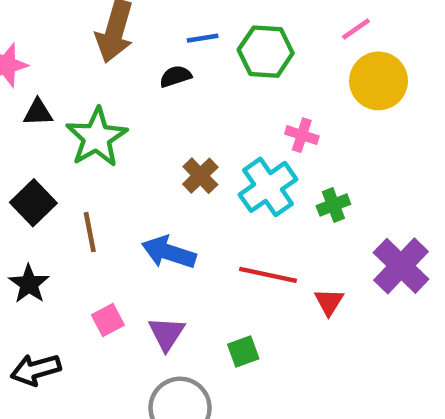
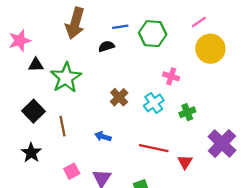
cyan cross: (268, 187) -> (154, 103), size x0.7
blue arrow: (169, 252) -> (103, 136), size x0.6

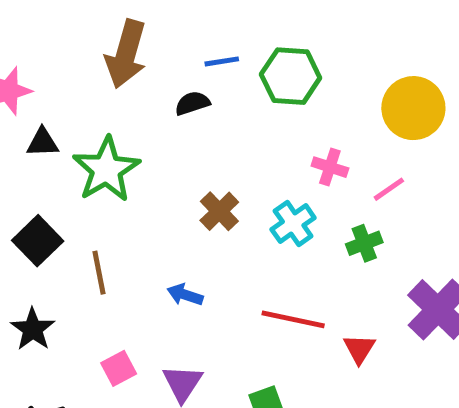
pink line: (199, 22) -> (389, 189), moved

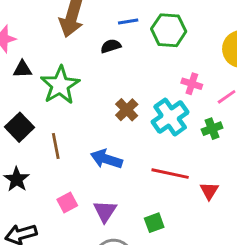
cyan cross: (293, 224) -> (170, 117), size x1.4
blue arrow: (185, 295) -> (106, 159), size x1.5

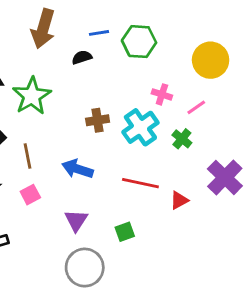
brown cross: (127, 110) -> (98, 120), turned 35
green cross: (212, 129) -> (182, 139), turned -30
red triangle: (209, 191) -> (179, 200), turned 30
pink square: (67, 202) -> (30, 195), moved

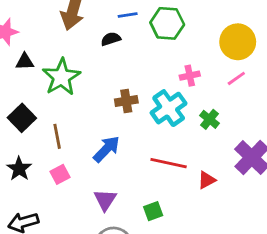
pink cross: (162, 94) -> (190, 76), turned -30
pink line: (196, 107) -> (236, 78), moved
blue arrow: (78, 169) -> (107, 149), turned 116

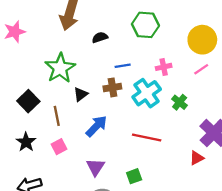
blue line: (128, 15) -> (123, 66), moved
black triangle: (25, 62) -> (81, 94), moved, turned -35
red triangle: (207, 180) -> (197, 158), moved

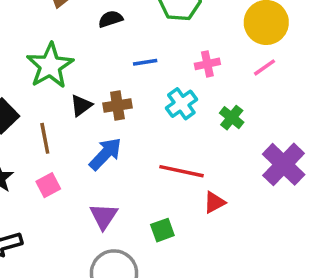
brown cross: (112, 87) -> (117, 105), moved
cyan cross: (147, 93) -> (181, 104), size x0.7
red triangle: (197, 158) -> (214, 202), moved

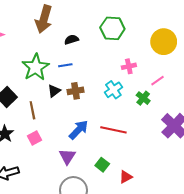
blue line: (145, 62) -> (65, 65), moved
pink line: (265, 67) -> (158, 81), moved
blue arrow: (105, 154) -> (79, 130), moved
red triangle: (214, 202) -> (126, 177), moved
green square: (162, 230) -> (102, 165), turned -32

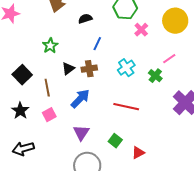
blue line: (65, 65) -> (97, 44), moved, turned -56
pink cross: (129, 66) -> (141, 30), moved, turned -32
green star: (36, 67) -> (50, 46), size x0.6
blue arrow: (79, 130) -> (80, 99), moved

